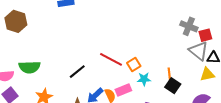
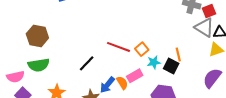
brown hexagon: (16, 21) -> (37, 36), moved
black square: (173, 86) -> (171, 66), moved

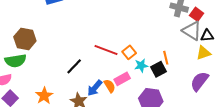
red square: (209, 11) -> (197, 14), turned -32
green semicircle: (39, 65) -> (15, 61), moved
black square: (171, 66) -> (159, 69), turned 35

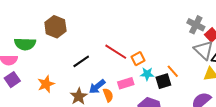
brown hexagon: (25, 39) -> (55, 27), moved
orange line: (166, 58) -> (173, 71), turned -40
orange semicircle: (110, 86) -> (108, 95), moved

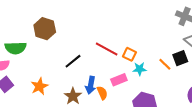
orange square: (138, 59) -> (129, 54), turned -32
black square: (163, 81) -> (180, 58), moved
blue arrow: (97, 87) -> (91, 85), turned -36

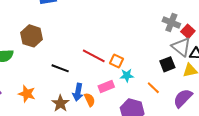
black line: (73, 61) -> (60, 68), turned 60
orange line: (165, 64) -> (153, 88), moved
orange star: (39, 86) -> (27, 94), turned -30

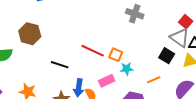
gray cross: (171, 22) -> (135, 14), moved
black square: (167, 64) -> (167, 56), turned -35
orange line: (153, 88) -> (154, 80), turned -64

